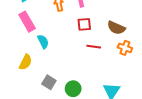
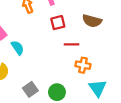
orange cross: (125, 48) -> (83, 65), moved
gray square: (49, 82) -> (30, 89), turned 32

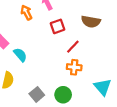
red line: (71, 44) -> (73, 47), turned -40
orange cross: (83, 65) -> (74, 67), moved

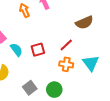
brown semicircle: (91, 22) -> (84, 23), turned -36
red square: (58, 26) -> (38, 50), moved
cyan triangle: (103, 87) -> (91, 63), moved

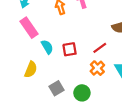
orange cross: (66, 64) -> (97, 68), turned 32

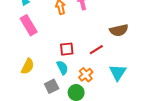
cyan semicircle: (47, 47) -> (62, 68), moved
orange cross: (97, 68) -> (86, 75), moved

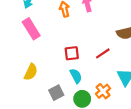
cyan semicircle: (62, 68) -> (76, 76), moved
orange cross: (86, 75) -> (103, 91), moved

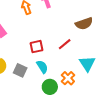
gray square: (56, 93) -> (20, 70), moved, turned -32

